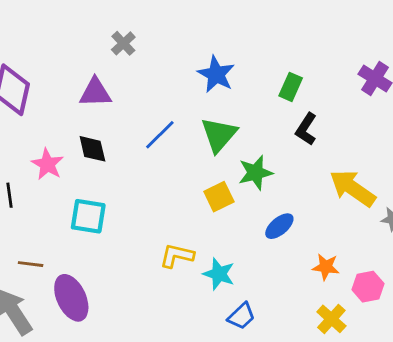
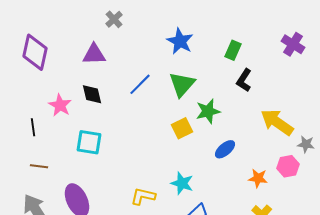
yellow L-shape: (177, 256) -> (143, 196), moved
brown line: (31, 264) -> (39, 166), moved
pink hexagon: (368, 287) -> (288, 166), moved

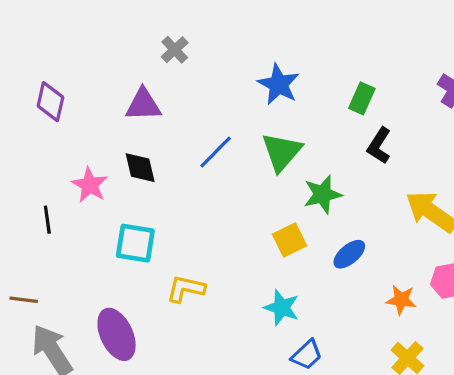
purple diamond: (35, 52) -> (50, 102), size x0.7
yellow square: (182, 128) -> (290, 240), moved
brown line: (39, 166) -> (24, 300), moved
yellow L-shape: (143, 196) -> (186, 289), moved

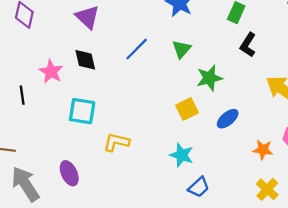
purple triangle: (143, 105) -> (87, 17), turned 45
green triangle: (282, 152) -> (182, 49), size x0.7
purple ellipse: (117, 334) -> (69, 173), size x0.7

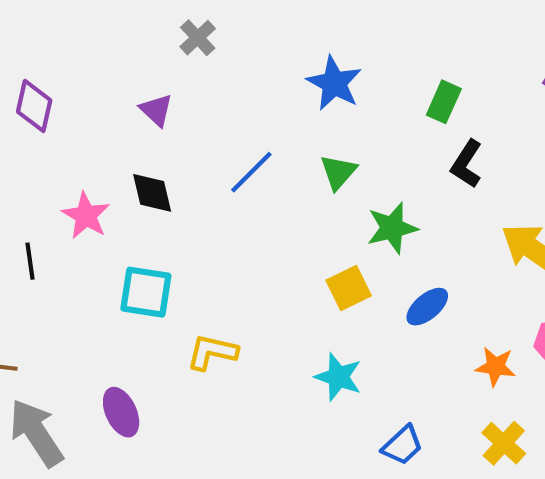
purple triangle: (87, 17) -> (156, 110), size x0.7
blue trapezoid: (199, 187) -> (402, 445), moved

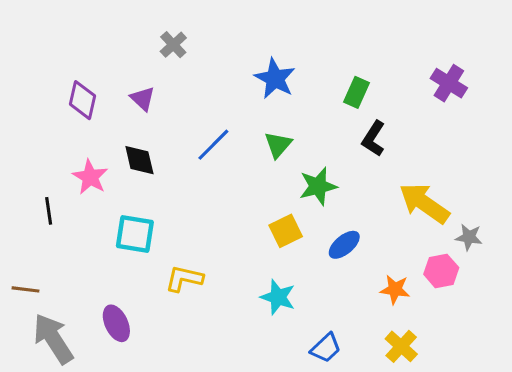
purple diamond: (34, 106) -> (82, 100), moved

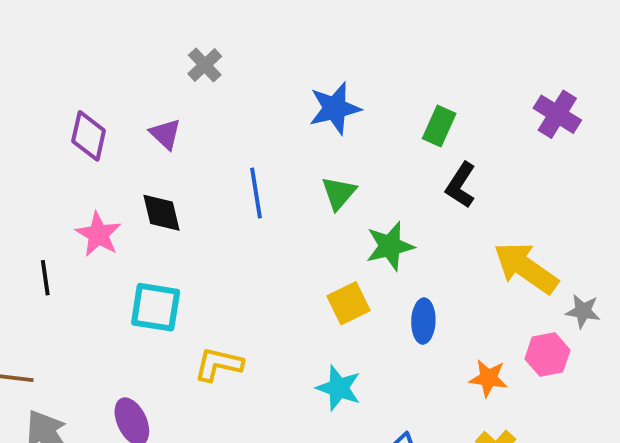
blue star: (275, 79) -> (335, 108), turned 30
blue line: (213, 145) -> (256, 193), turned -54
blue ellipse: (344, 245) -> (423, 321), turned -48

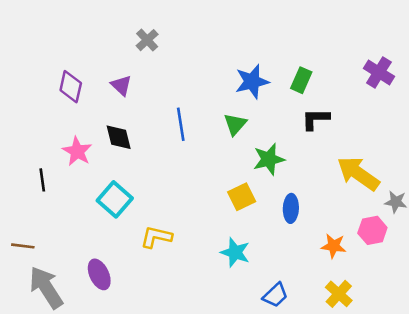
blue star: (335, 108) -> (252, 81), moved
black L-shape: (461, 185) -> (315, 119), turned 56
cyan square: (156, 307) -> (115, 199), turned 32

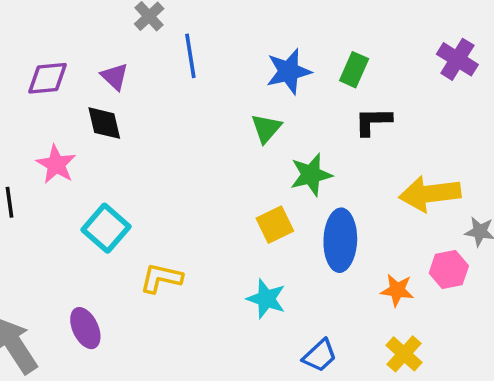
purple diamond: (71, 87) -> (47, 78), turned 72
blue line: (181, 124) -> (190, 56), moved
black diamond: (119, 137) -> (104, 123), moved
yellow arrow: (358, 173) -> (430, 194), turned -42
blue ellipse: (291, 208) -> (340, 240), size x1.6

